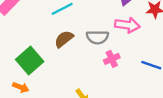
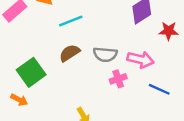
pink arrow: (127, 25) -> (141, 60), moved

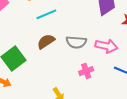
pink cross: (118, 79) -> (86, 71), moved

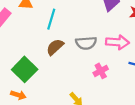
cyan line: (46, 14) -> (51, 19), turned -42

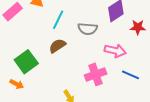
gray semicircle: (86, 43) -> (88, 29), moved
pink cross: (101, 71) -> (96, 74), size x1.5

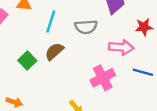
red star: (138, 27) -> (144, 27), moved
green square: (26, 62) -> (27, 60), moved, size x0.7

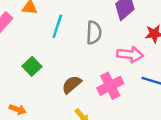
gray semicircle: (86, 27) -> (94, 33), turned -85
brown semicircle: (54, 51) -> (72, 84), moved

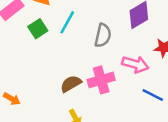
green square: (32, 66) -> (38, 29), moved
pink cross: (110, 86) -> (101, 80), moved

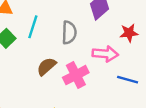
brown semicircle: (71, 84) -> (46, 66), moved

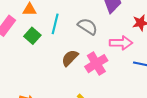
gray semicircle: (69, 32) -> (88, 26), turned -54

